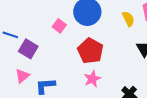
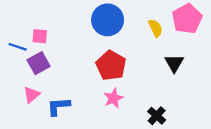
pink square: (59, 26) -> (40, 36), moved, turned -32
purple square: (28, 49) -> (39, 63), turned 30

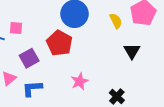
purple square: (39, 63) -> (29, 58), moved
red pentagon: (111, 65) -> (59, 43), moved

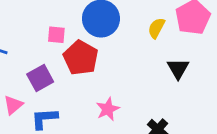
yellow semicircle: (116, 21) -> (156, 28), turned -126
pink square: (16, 28) -> (56, 35), moved

